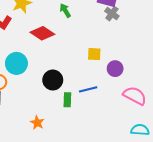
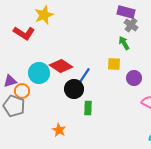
green arrow: (65, 10) -> (124, 43), moved
red diamond: (42, 33) -> (61, 66), moved
blue line: (88, 89) -> (84, 76), moved, turned -42

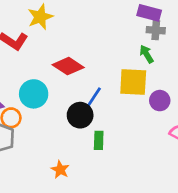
gray cross: (131, 25) -> (156, 30), turned -32
yellow square: (114, 64) -> (133, 82), size x1.6
red diamond: (61, 66) -> (68, 66), moved

